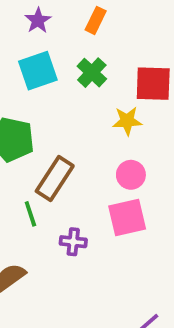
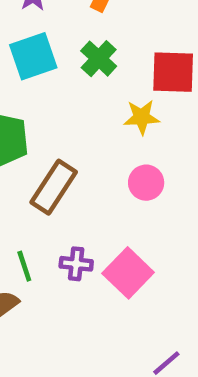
green line: (30, 214) -> (24, 266), moved
pink square: (127, 218) -> (128, 273), moved, turned -33

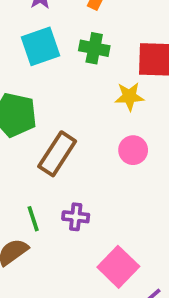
green cross: (99, 59) -> (94, 48), turned -32
pink square: (128, 273) -> (118, 267), moved

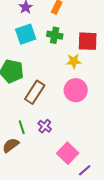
pink circle: (133, 150) -> (76, 90), size x1.5
purple cross: (76, 217) -> (45, 126), turned 32

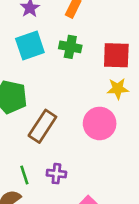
yellow star: (74, 61) -> (118, 89), moved
purple cross: (45, 126) -> (56, 174), turned -32

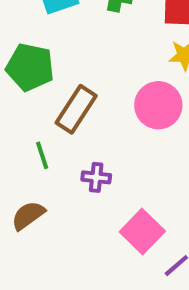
green line: (24, 175) -> (42, 155), moved

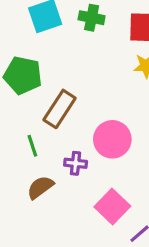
pink circle: (158, 105) -> (112, 139), moved
brown semicircle: (28, 215) -> (40, 187), moved

